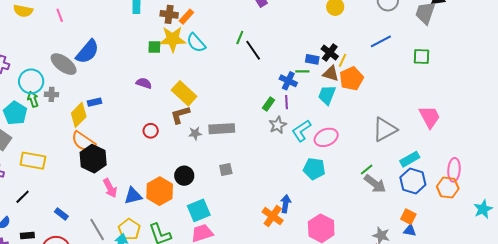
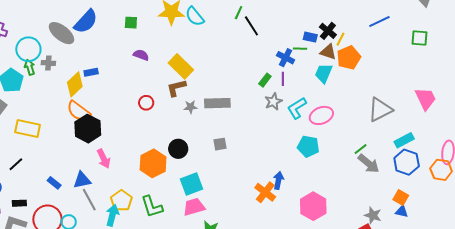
green square: (154, 47) -> (131, 23), moved
blue triangle: (133, 196) -> (82, 180), moved

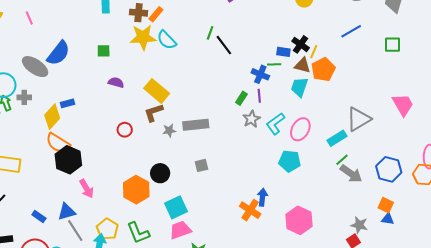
pink ellipse: (321, 115) -> (300, 129), turned -35
cyan rectangle: (404, 140) -> (337, 138), moved

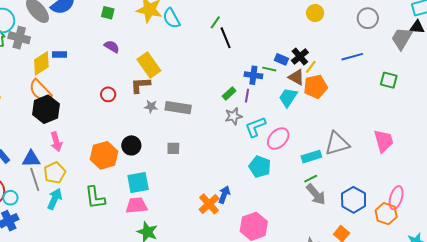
blue cross: (260, 74) -> (253, 75), turned -30
gray cross: (24, 97) -> (19, 38), size x1.5
yellow pentagon: (107, 229) -> (55, 173), moved

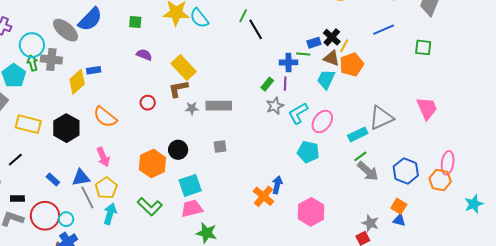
blue rectangle: (281, 59) -> (314, 43), turned -32
orange semicircle: (40, 90) -> (105, 117), moved
black hexagon: (46, 109) -> (66, 128), moved
green L-shape: (95, 198) -> (150, 207), turned -30

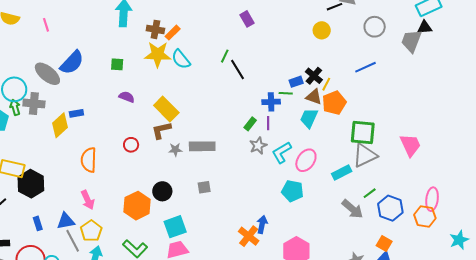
green square: (423, 47) -> (363, 132), moved, size x1.5
orange semicircle: (105, 117) -> (89, 160), turned 55
black hexagon: (66, 128) -> (31, 184), moved
green line: (360, 156) -> (370, 193), moved
blue rectangle: (53, 179) -> (38, 223), turned 32

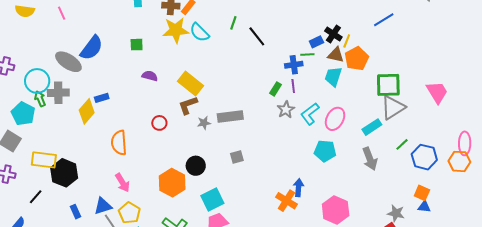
green line: (225, 56) -> (233, 23), moved
gray arrow: (352, 209) -> (370, 159), moved, turned 35

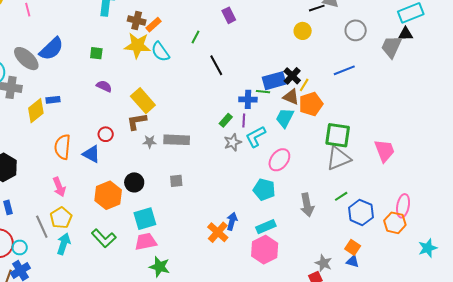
green line: (233, 23) -> (195, 37), moved
blue rectangle: (316, 42) -> (274, 81), size x1.6
cyan L-shape: (310, 114) -> (256, 137), moved
cyan rectangle: (372, 127) -> (266, 227), moved
blue triangle: (103, 206) -> (91, 154), moved, turned 36

